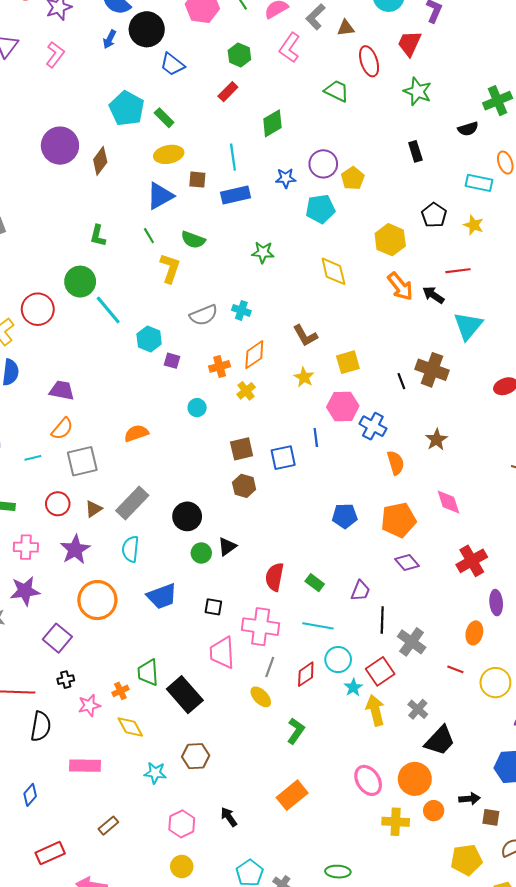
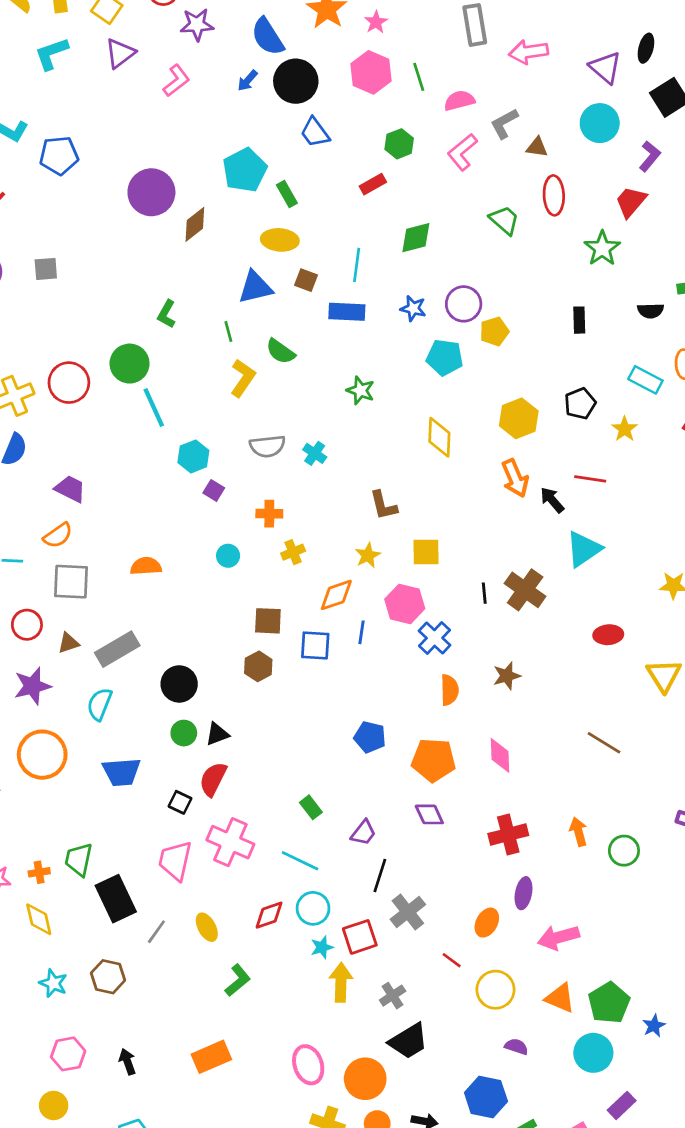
red trapezoid: (409, 43) -> (631, 202), moved
orange diamond: (254, 355) -> (336, 595), moved
red semicircle: (275, 577) -> (213, 779), moved
gray line: (270, 667) -> (156, 932), moved

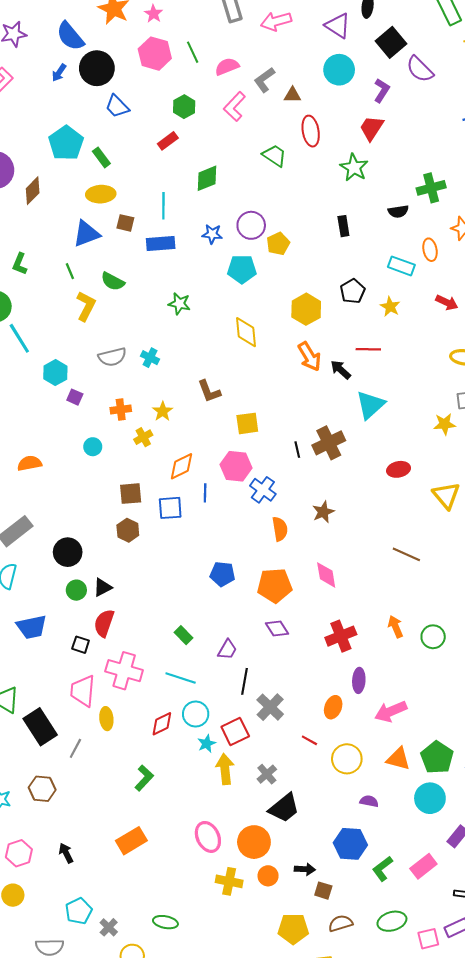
yellow star: (368, 555) -> (163, 411), moved
brown cross: (525, 590) -> (329, 443), turned 36
yellow ellipse: (207, 927) -> (106, 719), moved, turned 30

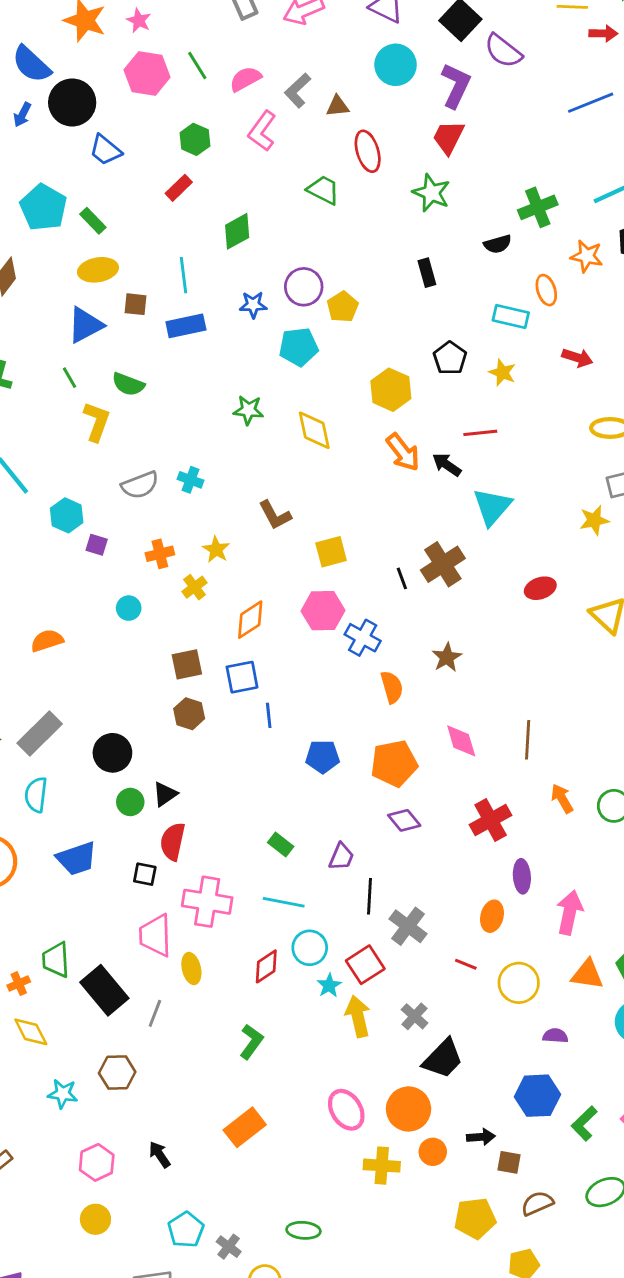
purple L-shape: (382, 90) -> (456, 85), size x1.4
green star: (179, 304) -> (248, 410), moved
blue line: (205, 493) -> (269, 715), moved
brown line: (406, 554) -> (528, 740), moved, turned 76
pink arrow: (391, 711) -> (570, 912), turned 132

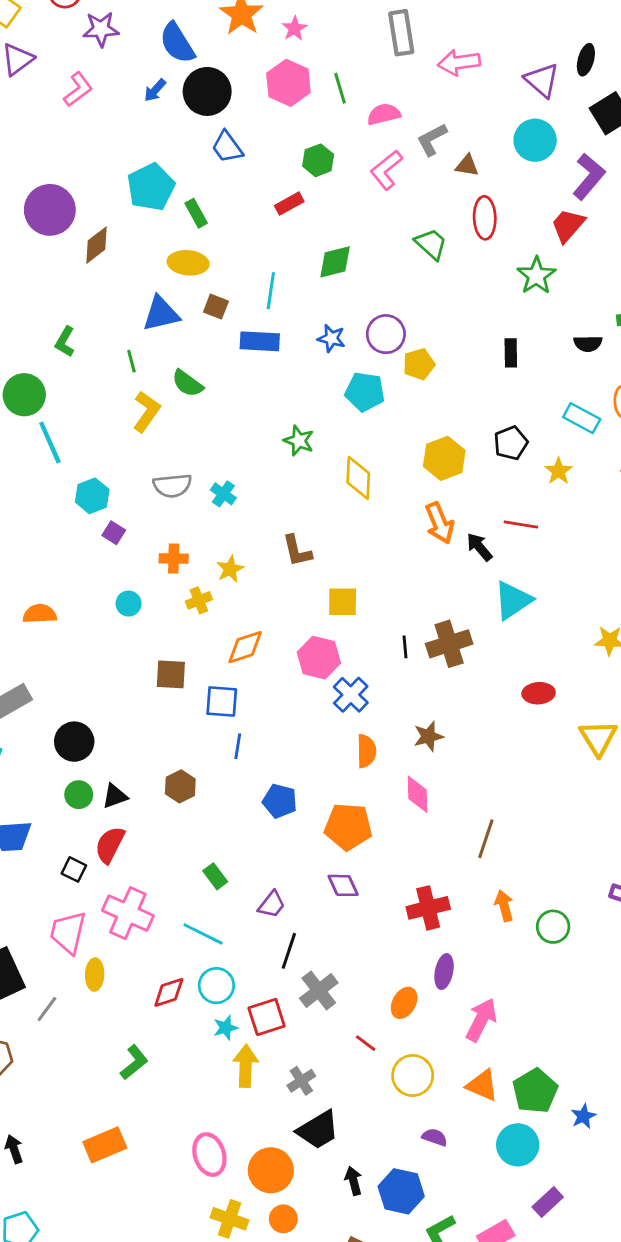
brown hexagon: (189, 714) -> (180, 786), moved
pink diamond: (461, 741) -> (417, 794), moved
black arrow: (481, 1137) -> (353, 1181), moved, turned -116

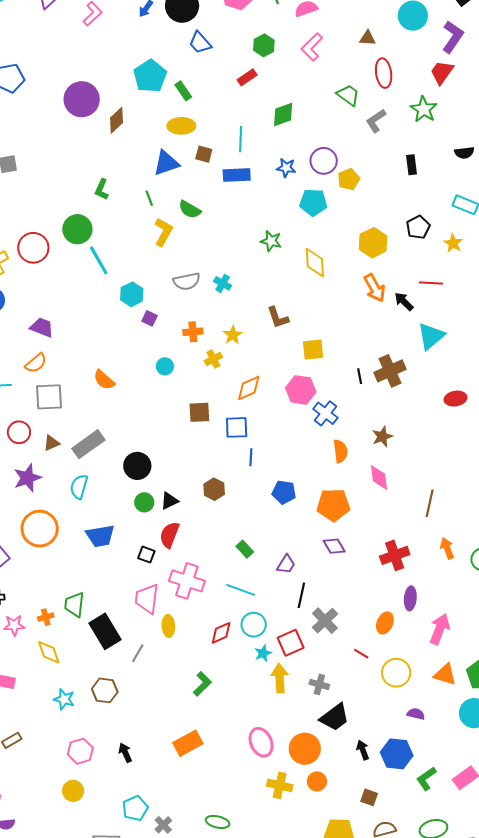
gray L-shape: (432, 139) -> (376, 121), moved
orange semicircle: (40, 614) -> (104, 380), turned -130
gray cross: (301, 1081) -> (319, 684), turned -36

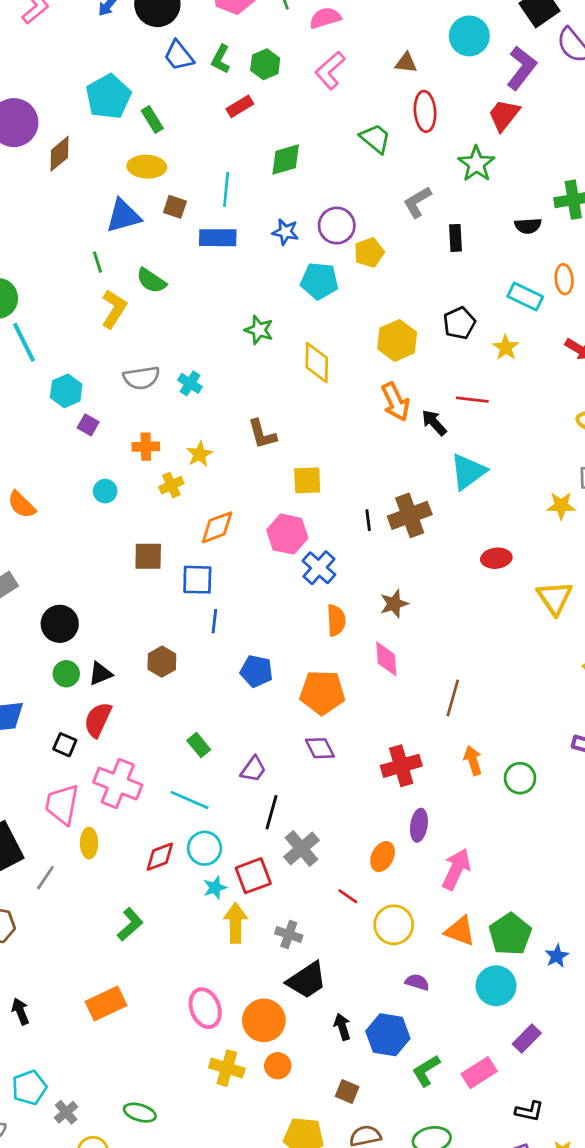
gray L-shape: (376, 121) -> (417, 202), moved
green L-shape: (102, 189) -> (221, 59), moved

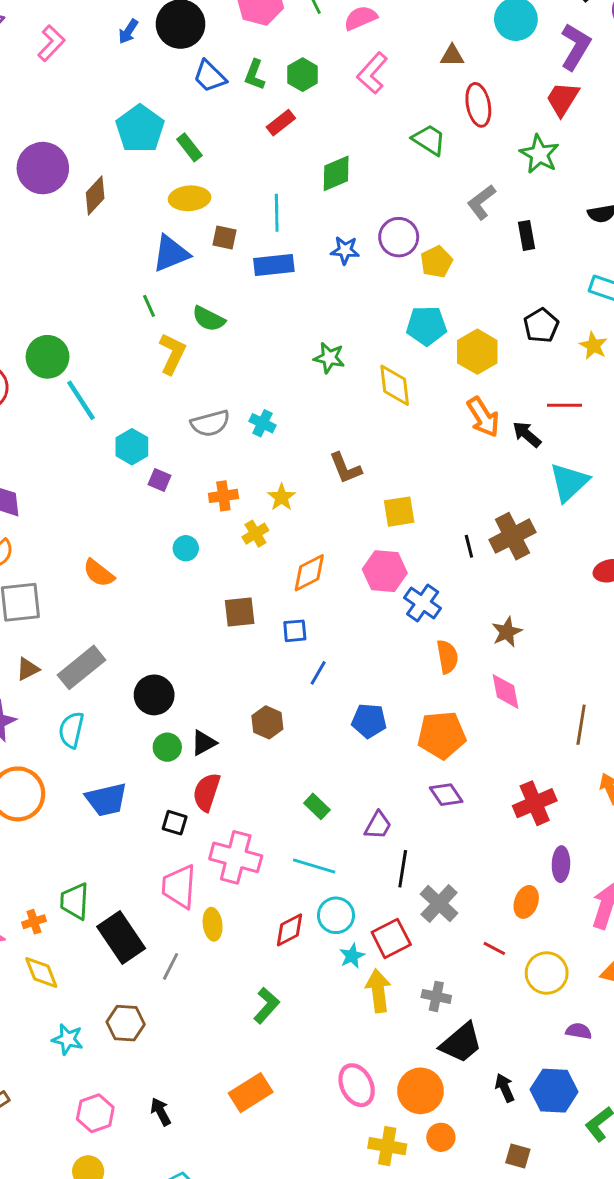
cyan pentagon: (319, 281) -> (426, 326), moved
blue square: (197, 580) -> (295, 631), size x0.7
blue line: (214, 621) -> (318, 673), turned 30

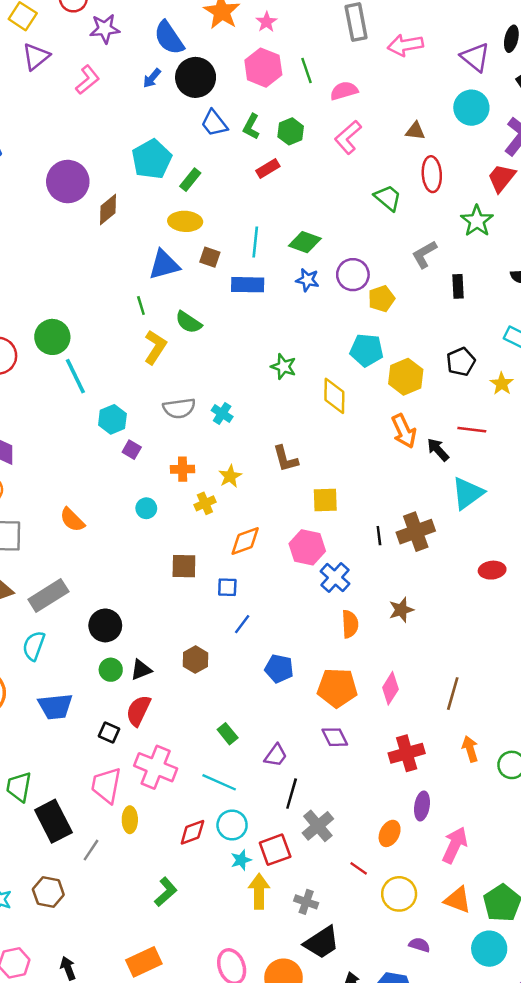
green rectangle: (189, 147) -> (190, 180), turned 70
green diamond: (336, 173) -> (305, 242), moved, turned 36
pink diamond: (505, 691) -> (390, 688), moved, turned 36

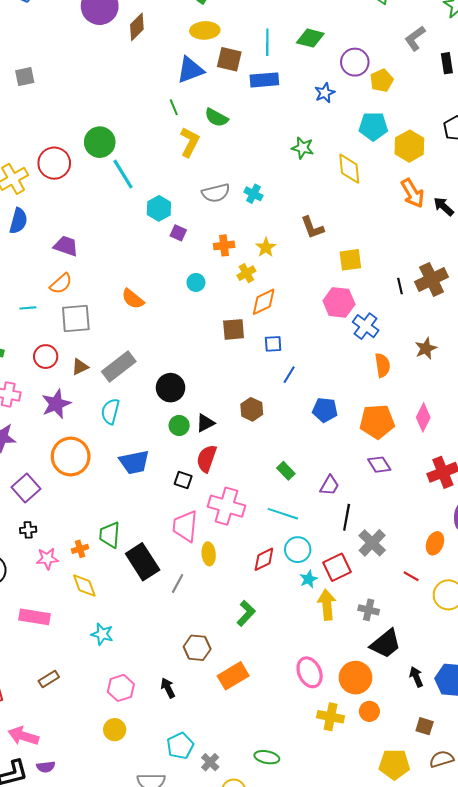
brown square: (210, 257) -> (229, 59), size x1.4
blue star: (307, 280) -> (325, 93), moved, turned -30
orange diamond: (245, 541) -> (264, 302), moved
brown hexagon: (48, 892) -> (197, 648), moved

